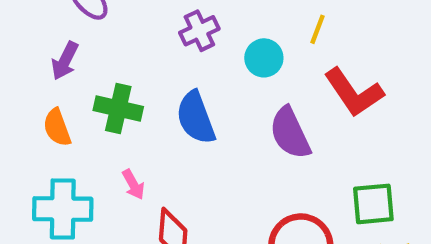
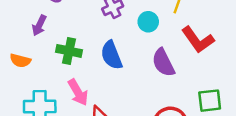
orange semicircle: (57, 128) -> (20, 61), moved, turned -54
pink arrow: (133, 184) -> (78, 92), size x1.6

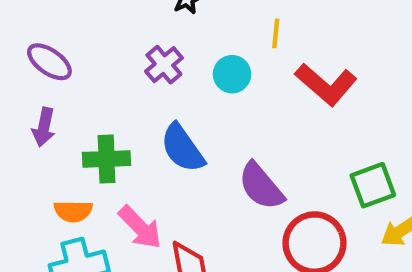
orange semicircle: (20, 61) -> (73, 211), moved
purple semicircle: (163, 63) -> (261, 186), moved

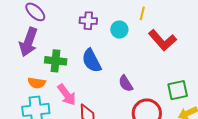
purple cross: (164, 65) -> (88, 21), turned 36
purple arrow: (44, 127) -> (28, 42), size x1.6
purple semicircle: (261, 186) -> (126, 83), size x0.7

